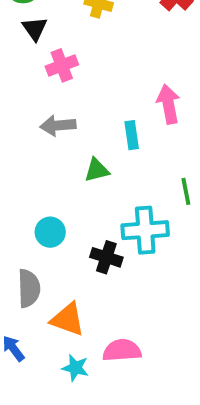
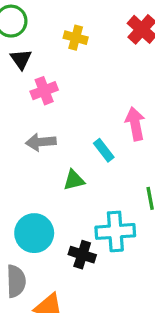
cyan rectangle: (132, 135) -> (104, 150), turned -30
cyan circle: (50, 232) -> (34, 233), size x1.5

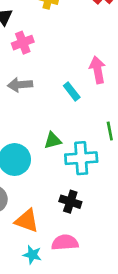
green triangle: (74, 180) -> (53, 140), moved
black cross: (82, 255) -> (70, 202), moved

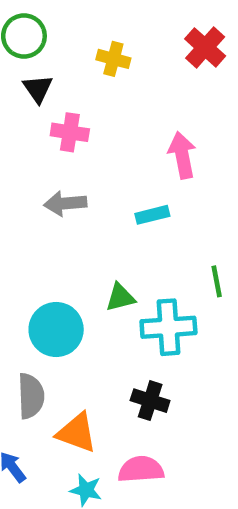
pink cross: (23, 43) -> (70, 132), turned 30
pink arrow: (98, 70) -> (182, 155), moved
cyan rectangle: (72, 92) -> (152, 215), turned -66

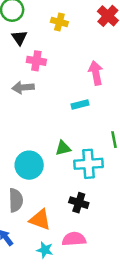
gray arrow: (65, 203) -> (23, 87), moved

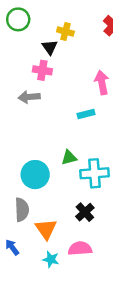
black triangle: (19, 38) -> (50, 47), moved
black cross: (79, 203) -> (85, 212), turned 30
orange triangle: (40, 220) -> (46, 229), turned 35

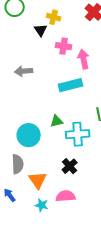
pink cross: (42, 70) -> (64, 46), moved
cyan rectangle: (86, 114) -> (71, 85), size x1.6

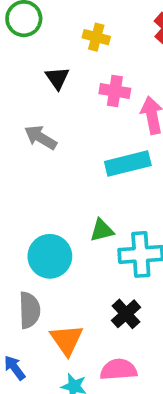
black triangle: (41, 30) -> (57, 78), moved
gray arrow: (24, 71) -> (41, 137), turned 36

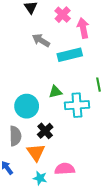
pink cross: (115, 91) -> (63, 15), turned 35
gray arrow: (41, 137) -> (41, 40), moved
black cross: (126, 314) -> (45, 131), moved

